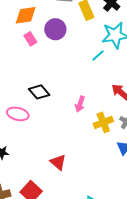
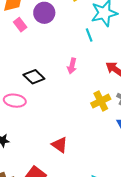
cyan line: (98, 56) -> (89, 35), turned -64
pink arrow: (80, 104) -> (72, 66), moved

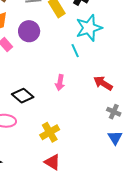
yellow cross: (101, 101) -> (50, 132), moved

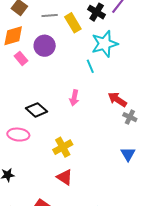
gray cross: (114, 112) -> (130, 117), moved

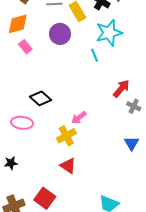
purple circle: (45, 46) -> (60, 34), moved
pink arrow: (74, 98) -> (79, 118), moved, turned 42
red arrow: (117, 99) -> (121, 89), turned 96

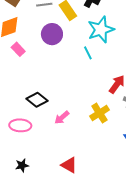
pink arrow: (79, 118) -> (62, 118), moved
yellow cross: (66, 136) -> (99, 113), moved
black star: (11, 163) -> (22, 165), moved

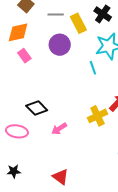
yellow cross: (99, 113) -> (97, 116), moved

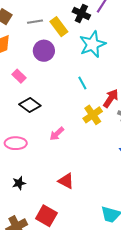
pink rectangle: (24, 56) -> (19, 76), moved
cyan line: (93, 68) -> (82, 83), moved
black diamond: (37, 108) -> (30, 105), moved

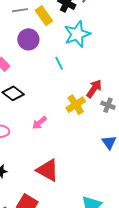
cyan line: (82, 83) -> (59, 63), moved
red triangle: (66, 181) -> (48, 170), size x1.4

